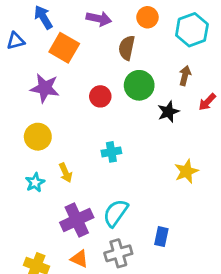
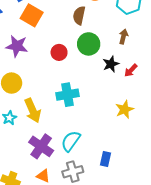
red arrow: (207, 102) -> (131, 70), moved
cyan cross: (111, 152) -> (67, 95), size x1.5
yellow arrow: (66, 173) -> (33, 110), size x1.6
purple cross: (77, 220) -> (41, 146), turned -30

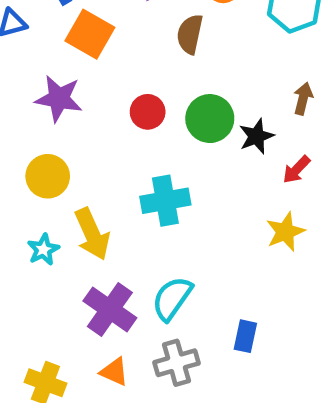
brown arrow: (123, 37) -> (303, 99), moved
green circle: (89, 44) -> (210, 119), moved
red arrow: (131, 70) -> (296, 170), moved

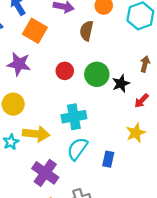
yellow arrow: (92, 234) -> (36, 134), turned -60
cyan semicircle: (172, 298) -> (77, 149), moved
blue rectangle: (245, 336) -> (108, 159), moved

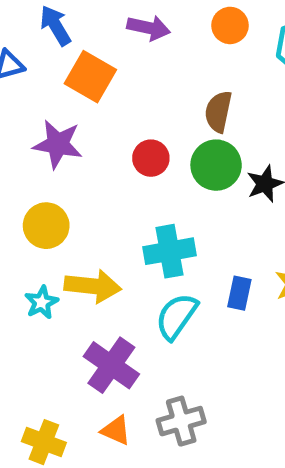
brown semicircle: (87, 31) -> (218, 112), moved
blue rectangle: (108, 159) -> (239, 293), moved

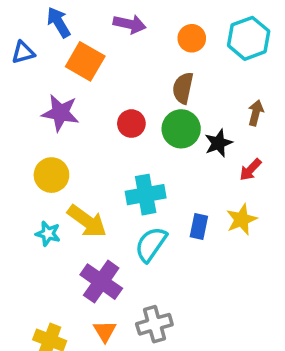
orange circle: (230, 25) -> (192, 38), moved
yellow arrow: (93, 286) -> (87, 221), turned 30
cyan star: (41, 302) -> (48, 234), turned -30
orange triangle: (116, 430) -> (105, 331), turned 35

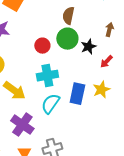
red circle: (131, 124) -> (42, 46), moved
blue rectangle: (199, 227) -> (77, 94), size x1.5

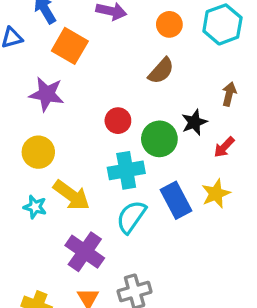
brown semicircle: (68, 16) -> (161, 71), turned -150
green circle: (67, 39) -> (159, 139), moved
blue rectangle: (77, 94) -> (176, 200), turned -40

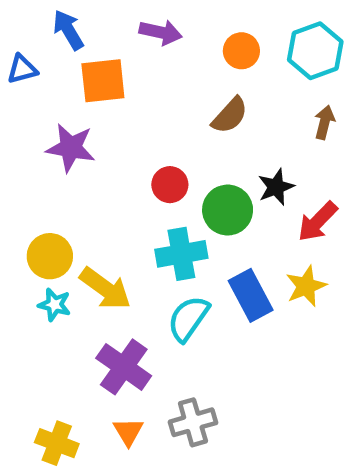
orange square: (70, 46) -> (103, 81), turned -36
brown arrow: (229, 94) -> (324, 122), moved
red arrow: (224, 147) -> (318, 222), size x1.4
yellow circle: (38, 152) -> (50, 256), moved

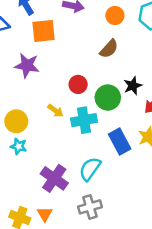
yellow arrow: (105, 288) -> (55, 111), moved, size x0.6
cyan semicircle: (188, 318) -> (90, 169), moved
orange triangle: (128, 432) -> (45, 214), moved

